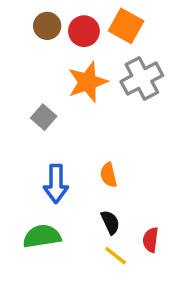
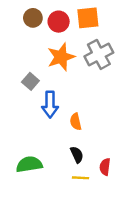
orange square: (126, 26) -> (88, 18), turned -35
blue arrow: (56, 184) -> (50, 105), moved
yellow line: (116, 256) -> (81, 178), turned -35

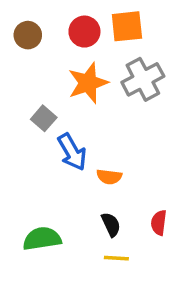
brown circle: (33, 18) -> (28, 35), moved
blue arrow: (50, 105) -> (72, 152), turned -30
orange semicircle: (76, 122) -> (109, 177), turned -70
red semicircle: (105, 167) -> (159, 223), moved

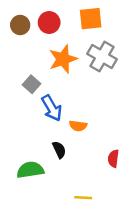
red circle: (84, 32) -> (49, 22), moved
gray cross: (143, 79) -> (102, 56), turned -32
black semicircle: (111, 224) -> (59, 150), moved
yellow line: (116, 258) -> (83, 198), moved

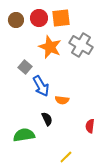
orange square: (91, 19) -> (61, 18), moved
orange star: (63, 59) -> (50, 47), turned -30
yellow line: (83, 198) -> (66, 157), turned -48

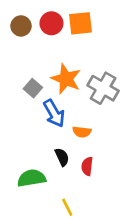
gray cross: (81, 45) -> (103, 88), moved
orange star: (50, 47) -> (66, 79), moved
red semicircle: (90, 126) -> (87, 166), moved
yellow line: (66, 157) -> (67, 207), moved, turned -72

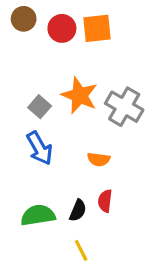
brown circle: (21, 26) -> (24, 19), moved
blue arrow: (54, 113) -> (40, 148), moved
black semicircle: (62, 157) -> (78, 210), moved, turned 48

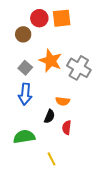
brown circle: (24, 19) -> (23, 34), moved
blue arrow: (40, 148) -> (25, 94), turned 35
black semicircle: (78, 210) -> (49, 116), moved

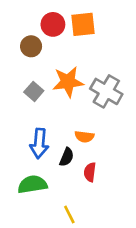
orange star: (50, 61) -> (68, 82), turned -30
blue arrow: (25, 94) -> (39, 143), moved

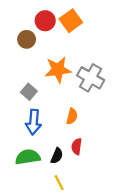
orange square: (83, 24) -> (71, 21), turned -30
gray square: (34, 91) -> (29, 92), moved
orange semicircle: (84, 137) -> (72, 116), turned -84
black semicircle: (67, 157) -> (57, 156), moved

